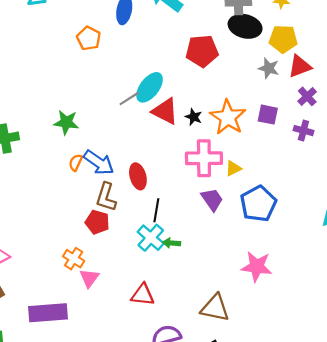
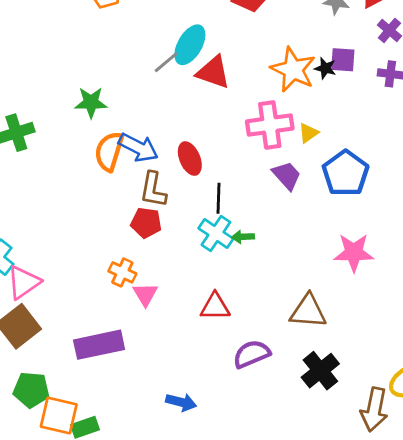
black star: (194, 117) -> (325, 68), moved
orange semicircle: (76, 163) -> (109, 151), size x1.8

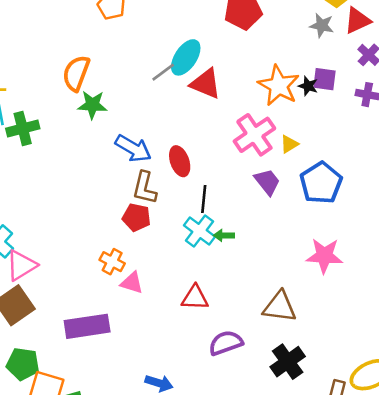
pink cross: (270, 125) -> (254, 135), turned -30
orange semicircle: (109, 151) -> (76, 73), moved
pink triangle: (145, 294) -> (132, 283), turned -45

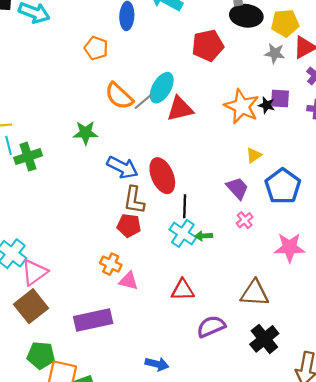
orange semicircle: (76, 73) -> (119, 96), moved, turned -64
red triangle: (206, 84) -> (180, 109), turned -32
pink cross: (254, 135) -> (245, 220), moved, size x0.5
red ellipse: (180, 161) -> (162, 176), size x1.4

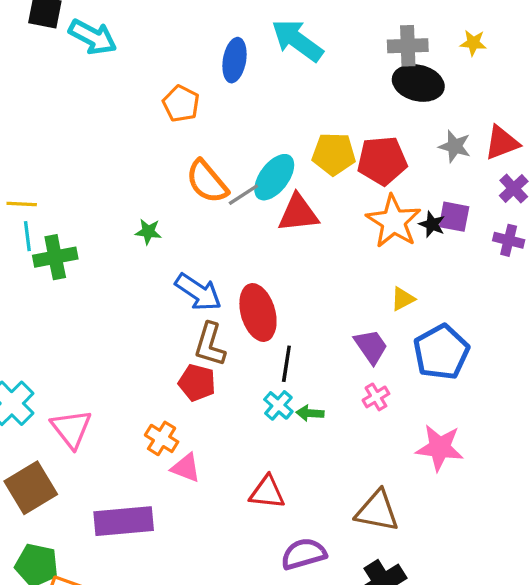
yellow pentagon: (285, 23) -> (334, 154), moved
red pentagon: (208, 45) -> (382, 161), moved
green star: (86, 133) -> (148, 232), size x0.7
cyan cross: (183, 233) -> (278, 405), size x0.7
pink triangle: (34, 272) -> (71, 429), moved, turned -40

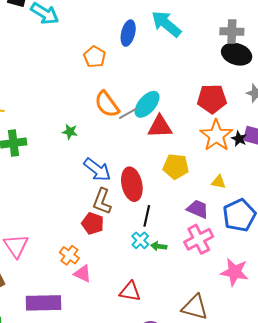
yellow pentagon: (334, 154) -> (176, 167), moved
yellow triangle: (403, 299) -> (219, 182), turned 35
purple trapezoid: (371, 346) -> (198, 209), turned -35
pink cross: (376, 397) -> (199, 239), size x1.8

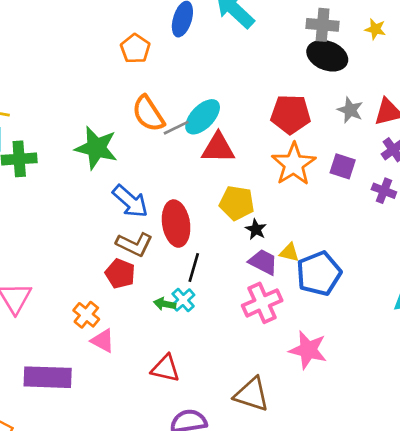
green star: (70, 132) -> (96, 148), size x2.0
black star: (239, 139) -> (256, 229), moved
yellow triangle: (219, 182) -> (289, 252), moved
brown L-shape: (102, 201) -> (134, 244), turned -88
green arrow: (159, 246) -> (165, 304), moved

